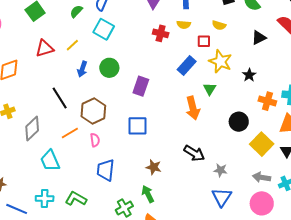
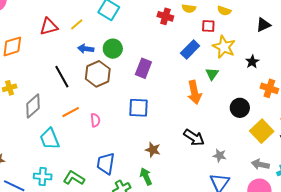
blue arrow: (82, 69) -> (86, 49), turned 77
brown hexagon: (93, 111) -> (98, 74), moved
blue trapezoid: (106, 170) -> (106, 163), moved

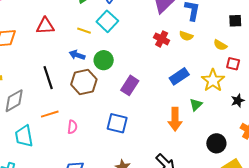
yellow line: (77, 24) -> (84, 31), moved, turned 48
red square: (208, 26) -> (233, 64), moved

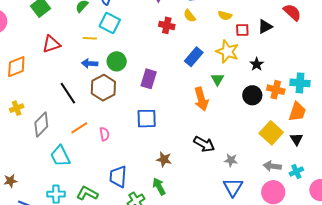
yellow semicircle: (186, 36) -> (190, 16), turned 48
black circle: (216, 143) -> (252, 95), moved

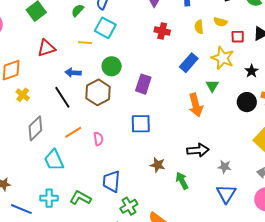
yellow semicircle: (190, 16) -> (199, 27), moved, turned 32
blue arrow: (90, 64) -> (73, 73), moved
yellow cross: (17, 108) -> (23, 95), moved, turned -32
black arrow: (204, 144) -> (198, 150), turned -35
green arrow: (159, 186) -> (182, 181), moved

